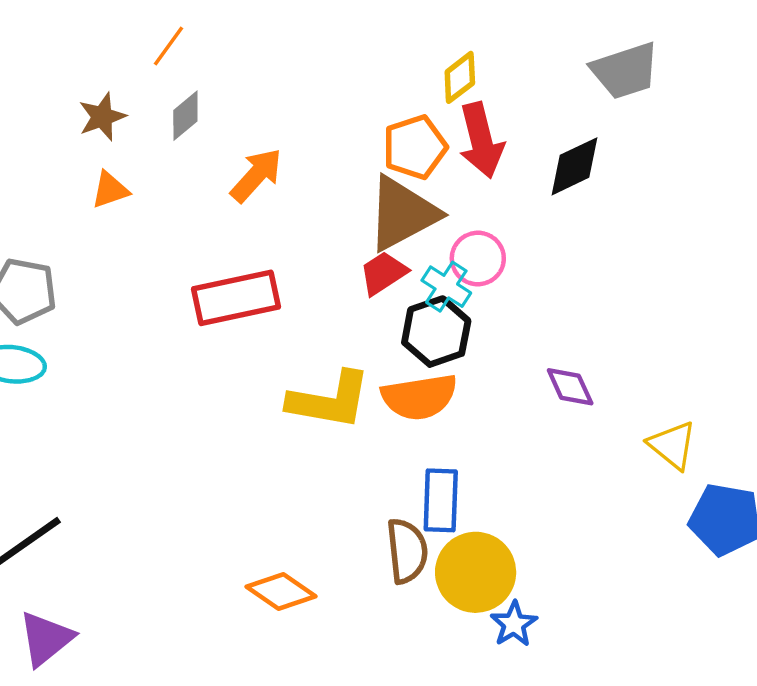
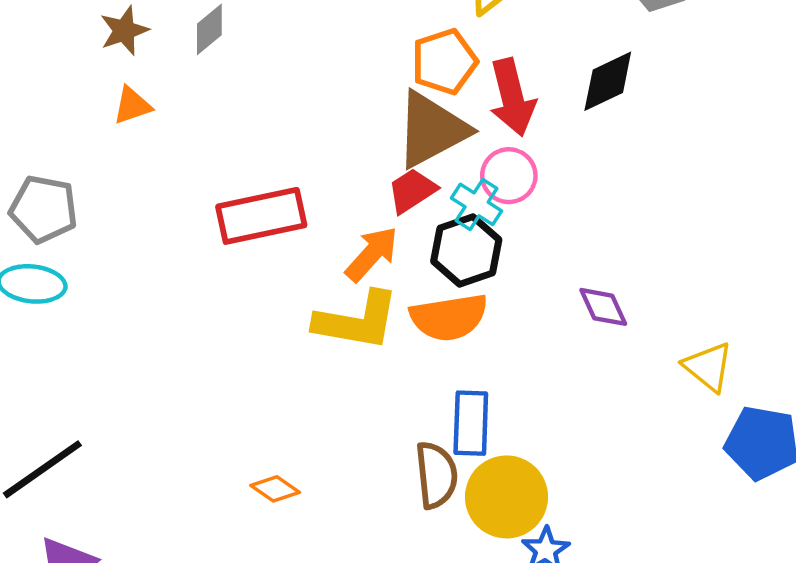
red arrow: (481, 140) -> (512, 97), moved
orange arrow: (256, 175) -> (372, 254), moved
orange diamond: (281, 591) -> (275, 489), moved, size x0.7

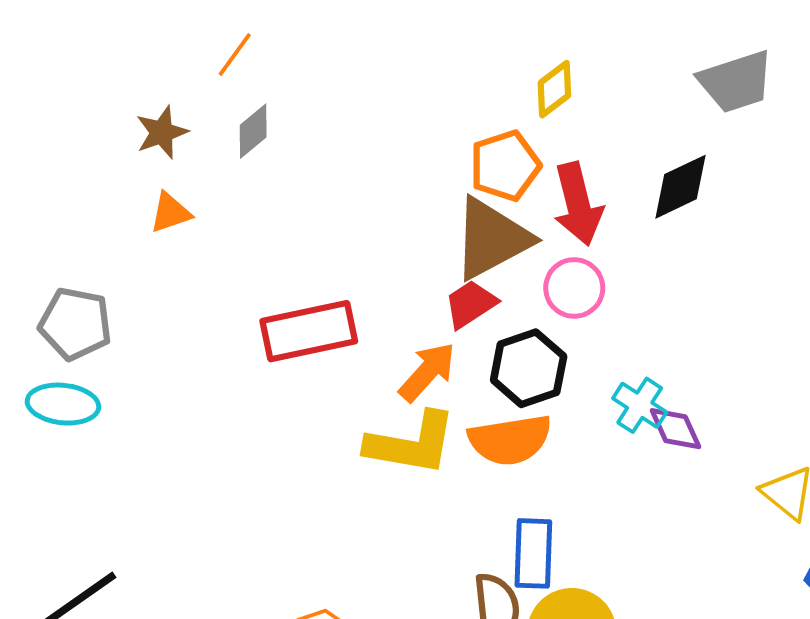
cyan cross: (477, 204) -> (640, 405), moved

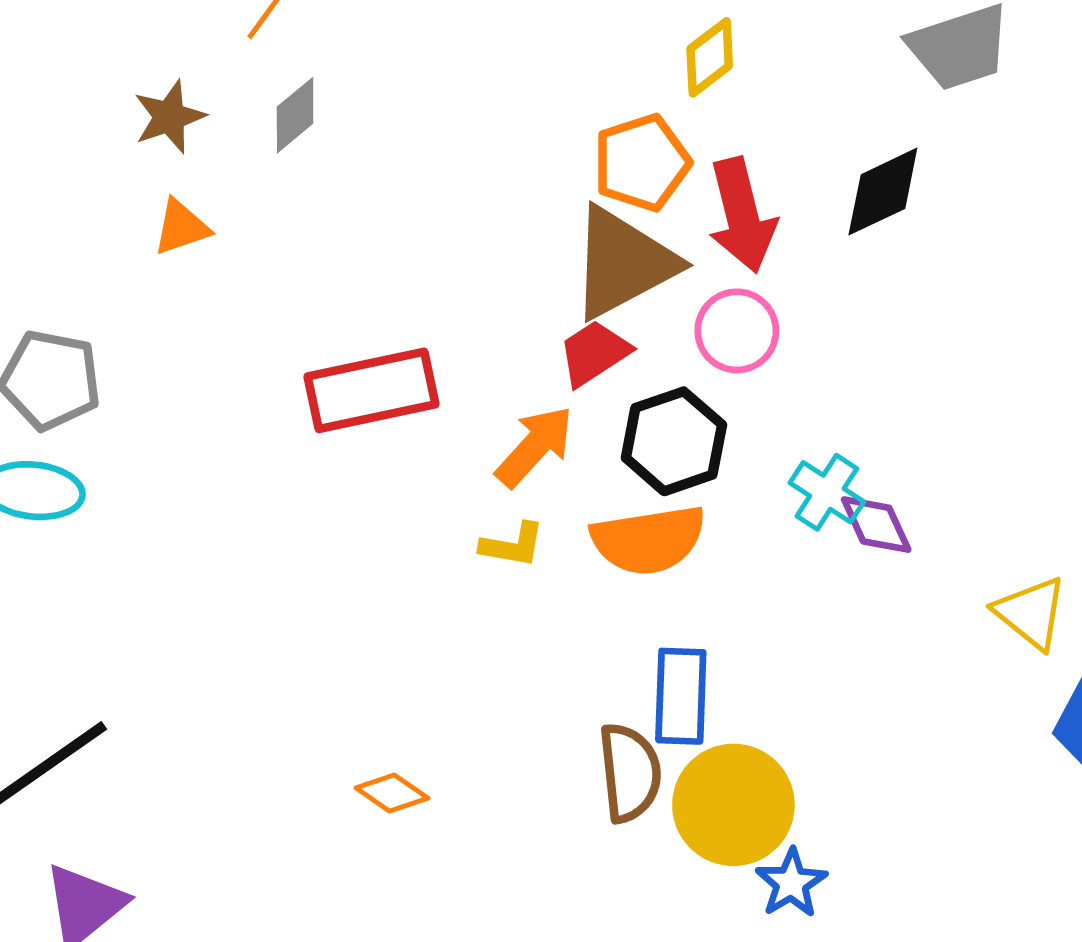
yellow L-shape: (411, 444) -> (513, 545), size x0.5

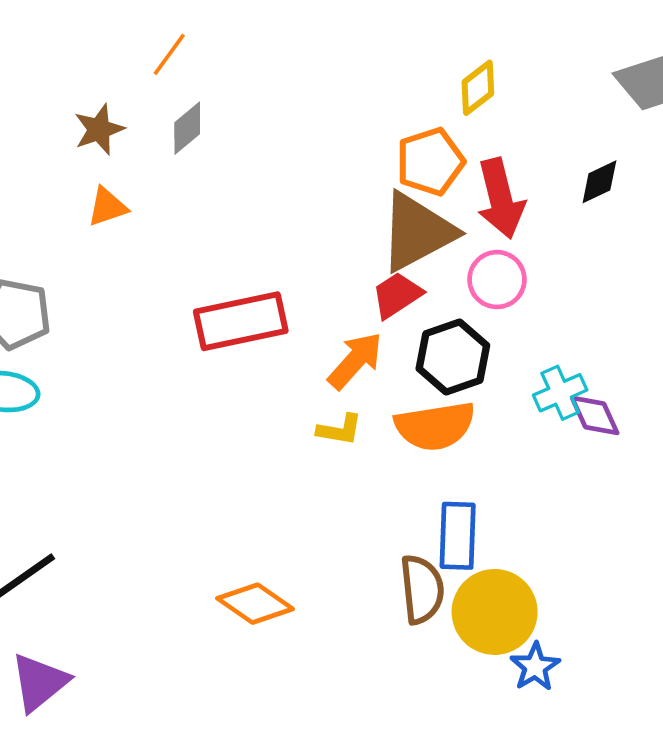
black diamond: (883, 192) -> (599, 182), size x0.7
cyan cross: (827, 492) -> (560, 393), turned 33
orange diamond: (392, 793) -> (255, 604), size x1.5

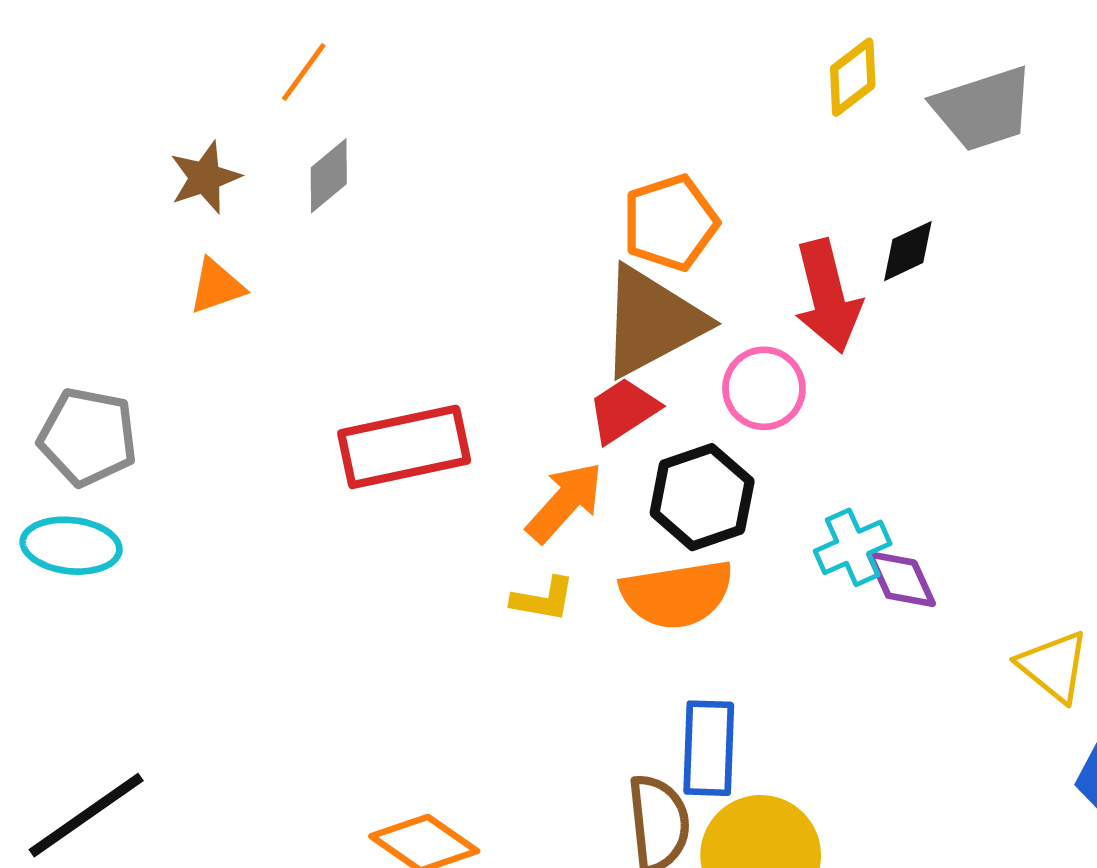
yellow diamond: (478, 88) -> (853, 77), moved
red arrow: (501, 199) -> (828, 296), moved

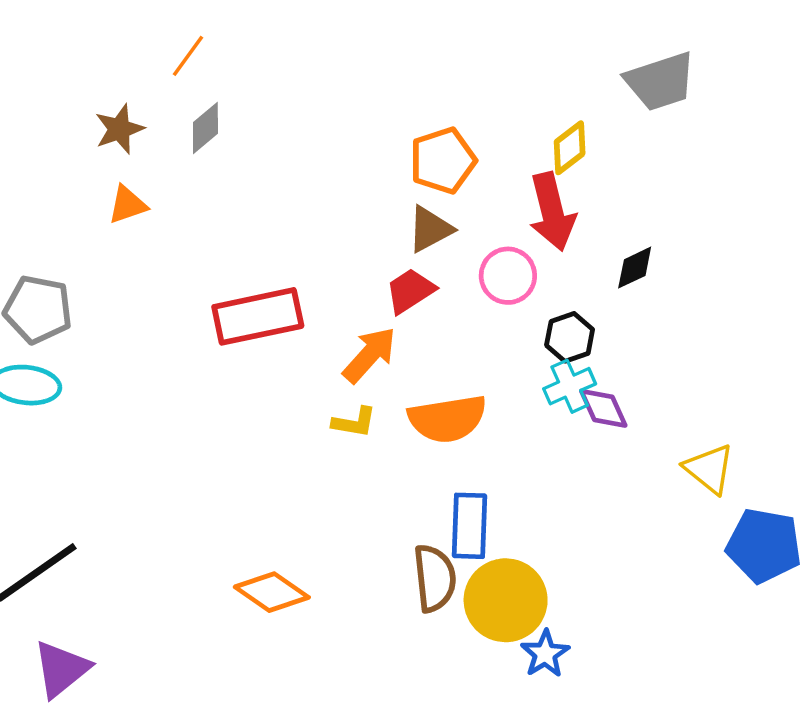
yellow diamond: (853, 77) -> (570, 148), moved
black diamond: (908, 251) -> (635, 268), moved
brown triangle: (652, 321) -> (430, 229), size x0.6
black hexagon: (702, 497) -> (570, 337), moved, size x0.7

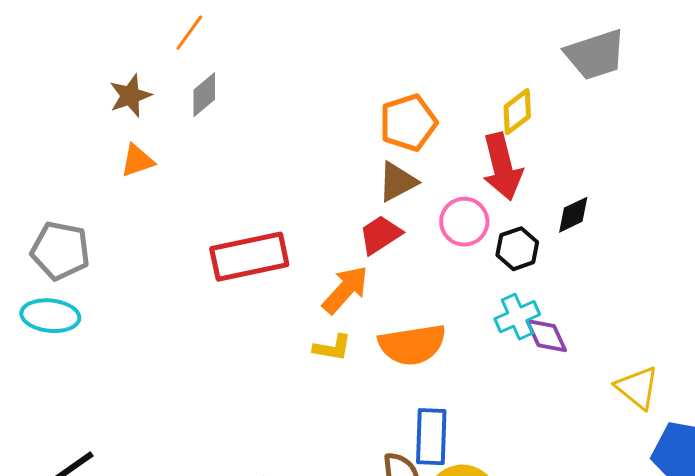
black hexagon: (570, 337) -> (517, 249), moved

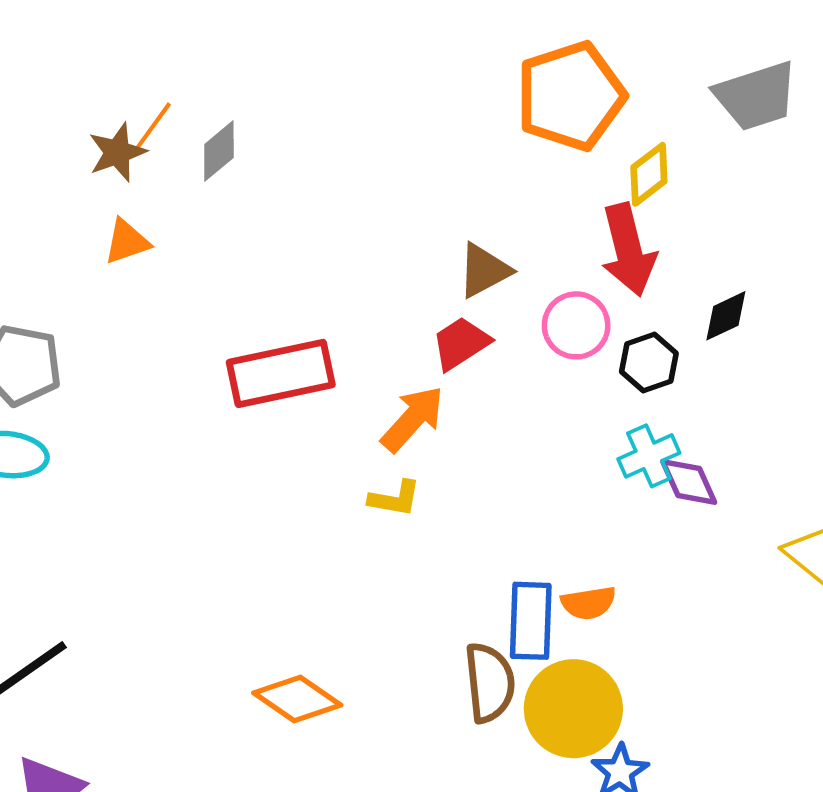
orange line: (189, 33) -> (153, 126), moved
orange pentagon: (408, 123) -> (571, 96), moved, size x1.4
orange semicircle: (412, 345) -> (588, 603), moved, size x0.6

